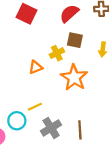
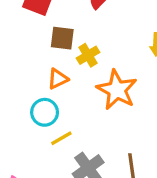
brown square: (75, 40) -> (62, 38), moved
cyan circle: (17, 121) -> (45, 112), moved

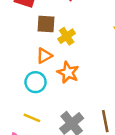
orange star: (117, 90) -> (68, 72), moved, size x0.7
yellow line: (61, 138) -> (32, 118), moved, turned 56

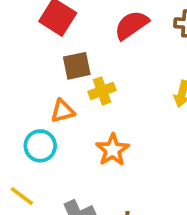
brown square: (46, 24) -> (77, 66), turned -30
orange star: (68, 72) -> (113, 150), moved

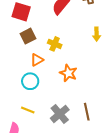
brown square: (77, 66) -> (28, 36), moved
yellow cross: (102, 91) -> (55, 44), turned -32

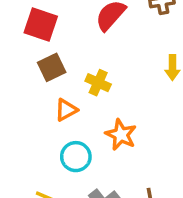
cyan circle: (30, 81) -> (76, 157), moved

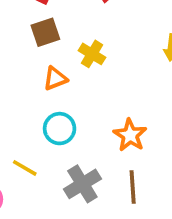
orange star: (121, 135) -> (130, 135), moved

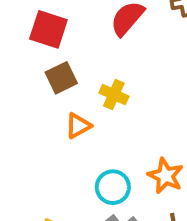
cyan circle: (60, 129) -> (113, 187), moved

